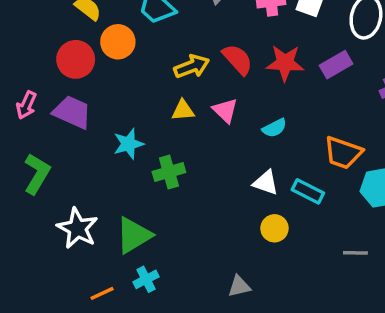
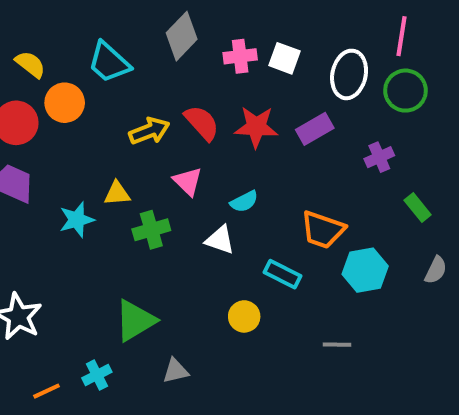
yellow triangle: (183, 110) -> (117, 193), moved
green cross: (169, 172) -> (151, 230), moved
white triangle: (266, 183) -> (220, 240), moved
green triangle: (134, 235) -> (135, 321), moved
gray triangle: (239, 286) -> (176, 371), moved

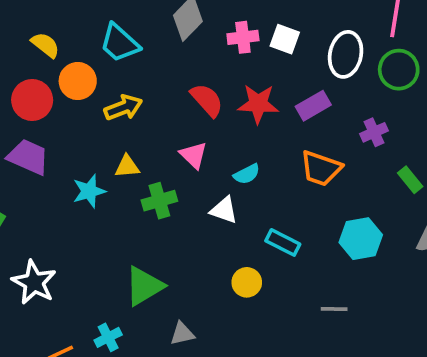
yellow arrow: (149, 131) -> (123, 108), moved
orange trapezoid: (323, 230) -> (321, 168), moved

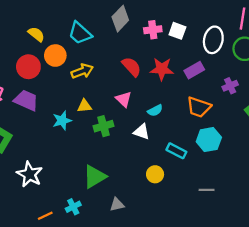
cyan hexagon: (361, 239) -> (209, 140), moved

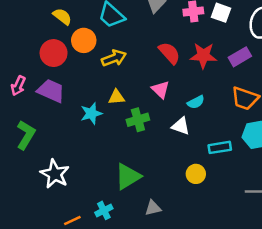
cyan rectangle: (176, 151) -> (220, 147), turned -36

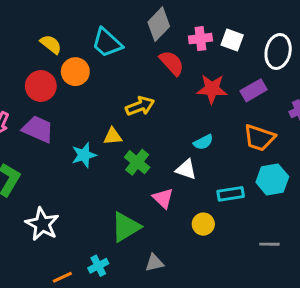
red semicircle: (169, 53) -> (172, 63), moved
yellow arrow: (114, 58) -> (140, 106), moved
pink triangle: (161, 90) -> (163, 198), moved
green cross: (138, 120) -> (137, 162), turned -35

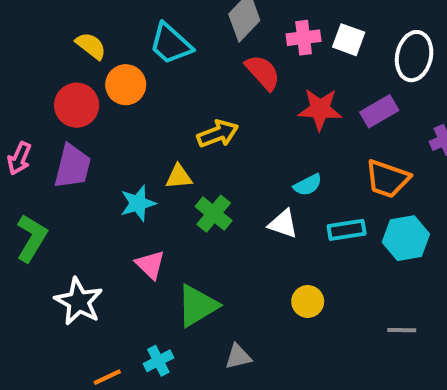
purple trapezoid: (38, 129) -> (73, 166), turned 80
cyan rectangle: (231, 194) -> (347, 230), moved
pink triangle: (163, 198) -> (150, 265), moved

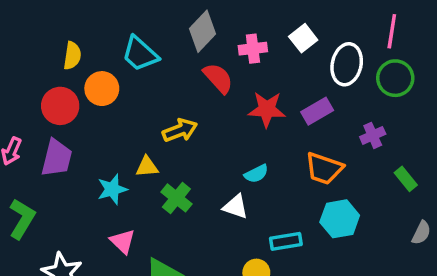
white square: (349, 40) -> (303, 38), moved, turned 32
yellow semicircle: (91, 46) -> (72, 56), turned 60
cyan rectangle: (347, 230) -> (286, 241), moved

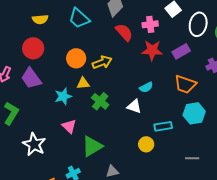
pink cross: (253, 49) -> (150, 24), moved
yellow semicircle: (72, 56) -> (40, 19), turned 77
orange circle: (102, 89) -> (76, 58), moved
purple trapezoid: (57, 158) -> (31, 78), turned 130

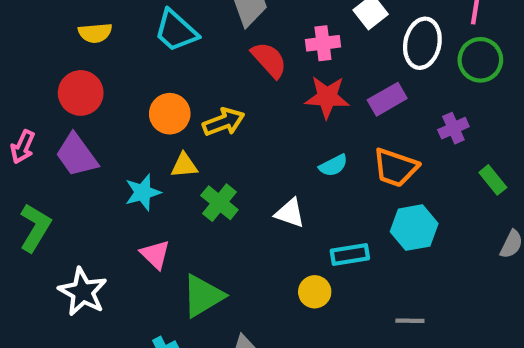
cyan semicircle: (146, 87) -> (333, 165), moved

